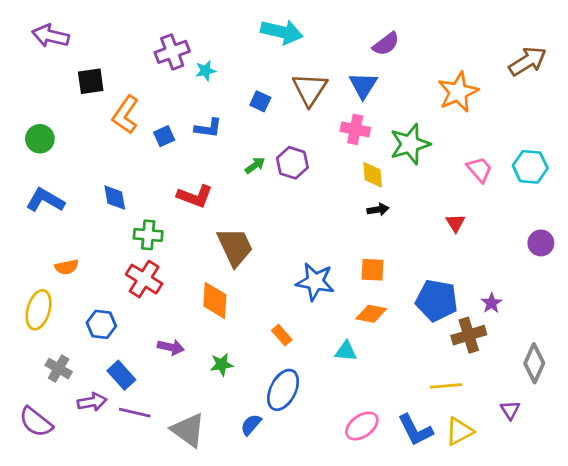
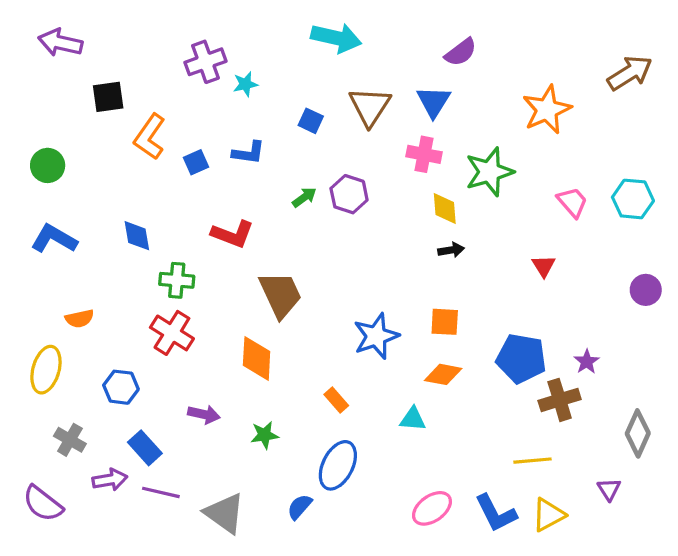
blue star: (315, 282) -> (376, 336), turned -30

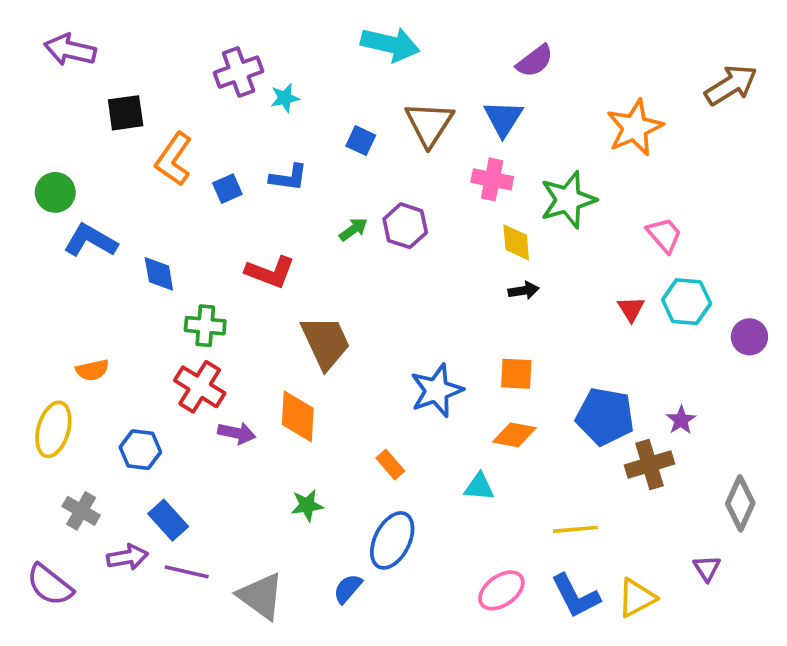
cyan hexagon: (633, 199) -> (687, 302), moved
blue L-shape: (54, 239) -> (90, 241), moved
purple arrow: (204, 414) -> (237, 433), moved
yellow line: (532, 461) -> (575, 529), moved

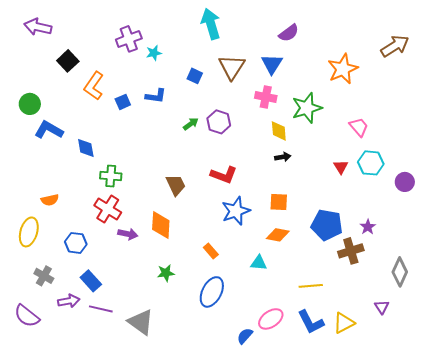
cyan arrow: (390, 44) -> (211, 24), turned -120
black square: (126, 113) -> (68, 61), turned -35
red L-shape: (270, 272) -> (224, 175), moved
brown trapezoid: (326, 342) -> (176, 185), size x0.7
blue semicircle: (348, 589) -> (245, 336), moved

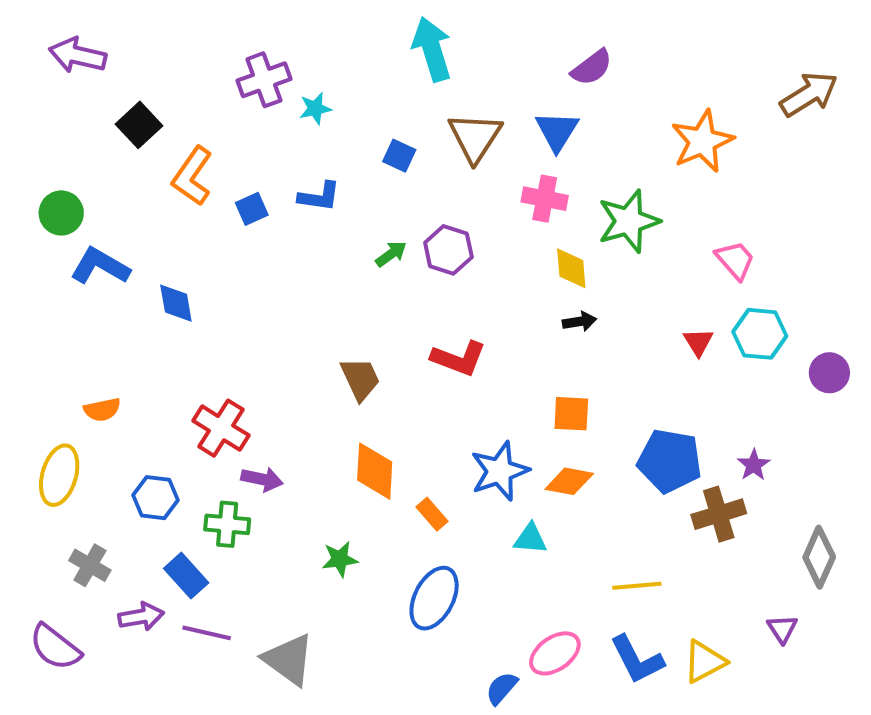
green cross: (111, 176) -> (227, 524), moved
blue star: (236, 211) -> (500, 471), moved
orange diamond: (161, 225) -> (375, 471), moved

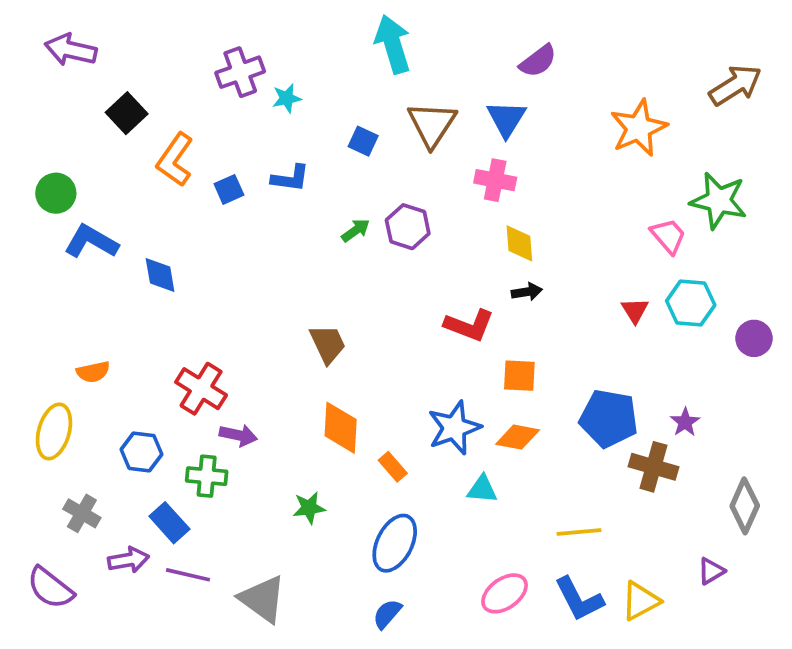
green star: (629, 221) -> (719, 201), moved, turned 30
red L-shape: (459, 358) -> (469, 325), moved
brown cross: (719, 514) -> (653, 467), turned 33
purple triangle: (782, 629) -> (711, 571), turned 32
blue semicircle: (502, 688) -> (387, 614), moved

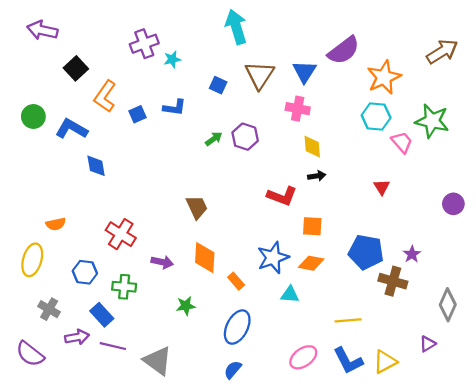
purple semicircle: (538, 61) -> (344, 50), moved, size x1.4
blue L-shape: (91, 242) -> (71, 129), moved
cyan hexagon: (691, 303) -> (376, 116), moved
purple arrow: (238, 435) -> (162, 262), moved

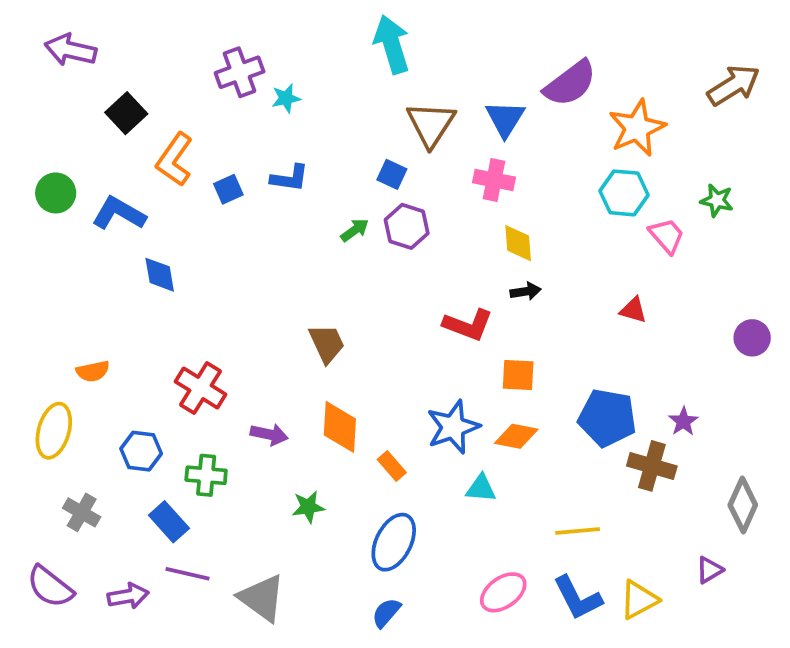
blue square: (218, 85) -> (392, 174), moved
green star: (432, 121) -> (717, 200), size x0.6
red triangle: (382, 187) -> (633, 310), turned -42
purple arrow: (77, 337) -> (128, 596), moved

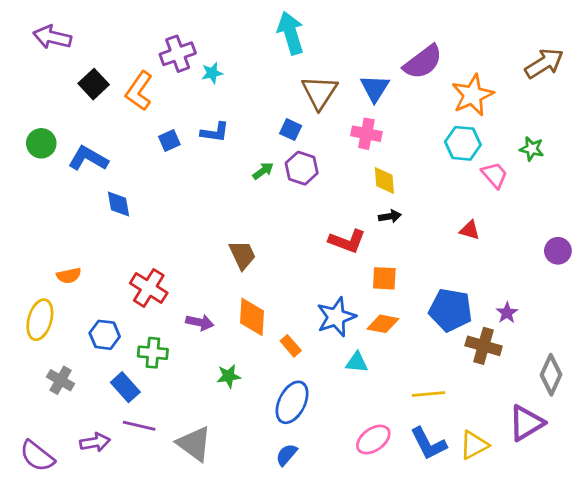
orange L-shape: (175, 160) -> (139, 91), moved
purple triangle: (709, 570) -> (526, 423), size x1.8
purple semicircle: (50, 587) -> (37, 456), moved

